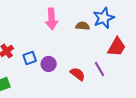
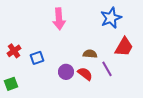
brown semicircle: (83, 26) -> (90, 54), moved
purple circle: (49, 64) -> (66, 72), moved

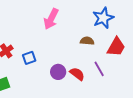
pink arrow: (59, 19) -> (51, 19), turned 30
brown semicircle: (90, 54) -> (87, 41), moved

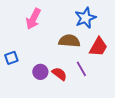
brown semicircle: (87, 41) -> (69, 41), size x1.5

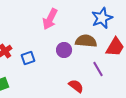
purple circle: (40, 72) -> (64, 50), moved
red semicircle: (59, 74) -> (76, 86), moved

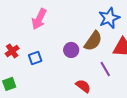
pink arrow: (50, 19) -> (39, 19), moved
brown semicircle: (86, 41) -> (93, 41), turned 120

